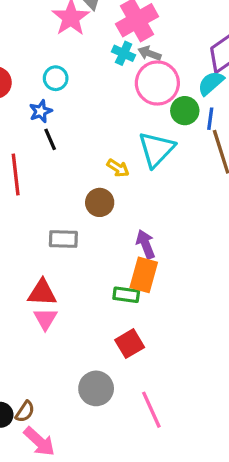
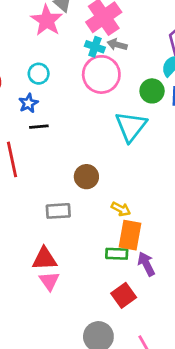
pink circle: (157, 83) -> (101, 74), moved
black line: (50, 139) -> (39, 127), turned -66
yellow arrow: (118, 168) -> (121, 209), moved
purple arrow: (146, 244) -> (146, 264), moved

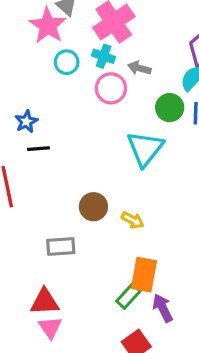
gray arrow: (117, 45) -> (139, 68), moved
cyan circle: (39, 74) -> (67, 62), moved
pink circle: (101, 74) -> (111, 88), size x0.7
yellow arrow: (121, 209) -> (133, 220), moved
green rectangle: (117, 254) -> (128, 296), turned -50

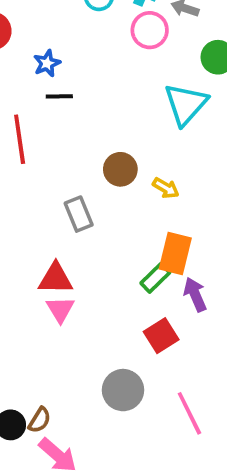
gray rectangle: (61, 246) -> (79, 214), turned 68

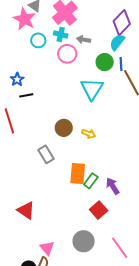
orange rectangle: (175, 254) -> (78, 173), moved
red triangle: (55, 279) -> (26, 210), moved, turned 42
pink triangle: (60, 309) -> (47, 248), moved

